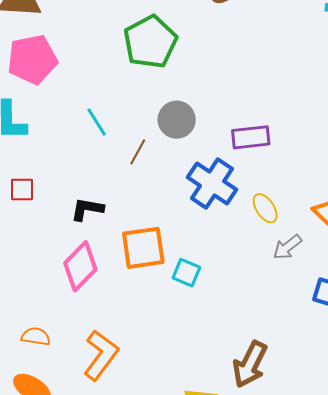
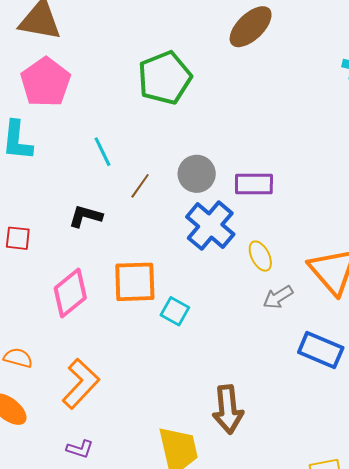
pink pentagon: (32, 59) -> (46, 82), turned -30
gray circle: (177, 120) -> (197, 174), moved
red square: (22, 189) -> (18, 238), moved
black L-shape: (87, 209) -> (86, 216), moved
brown arrow: (250, 364) -> (228, 409), turned -39

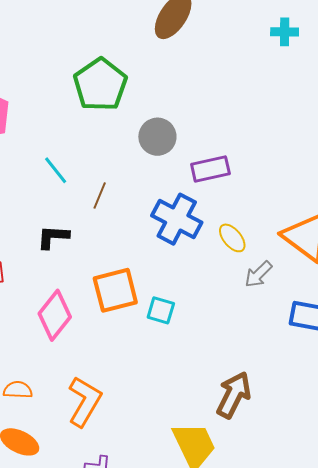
gray circle: (197, 174) -> (157, 137), moved
brown arrow: (228, 409) -> (234, 395), turned -135

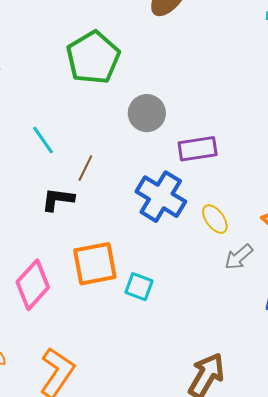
black L-shape: (53, 237) -> (58, 199), moved

